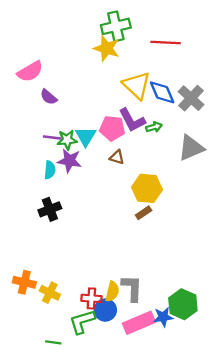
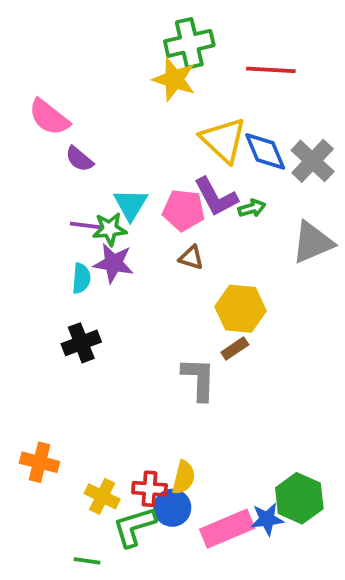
pink semicircle: (30, 71) -> (49, 117), turned 68
cyan triangle: (86, 136) -> (131, 204), moved
gray L-shape: (132, 288) -> (199, 379), moved
yellow cross: (50, 293) -> (102, 496), moved

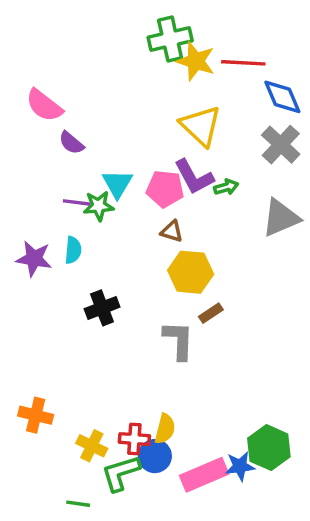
yellow star: (174, 79) -> (196, 61), moved
blue diamond: (265, 151) -> (282, 97), moved
purple star: (113, 263) -> (34, 259), moved
yellow hexagon: (240, 309) -> (191, 272), moved
black cross: (81, 343) -> (102, 308), moved

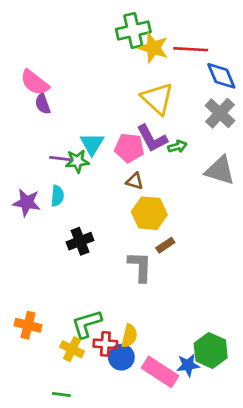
purple semicircle: (71, 143) -> (43, 104), moved, turned 30
gray triangle: (281, 218) -> (220, 171), turned 40
green L-shape: (121, 473) -> (87, 324), moved
pink rectangle: (204, 475) -> (160, 372), turned 56

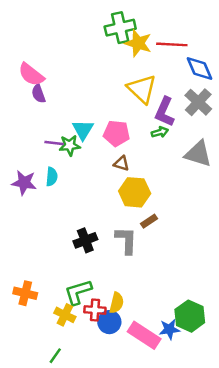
purple L-shape: (152, 139) -> (165, 112), moved, turned 52
black cross: (80, 241) -> (85, 240), moved
green line: (61, 395) -> (55, 356), turned -63

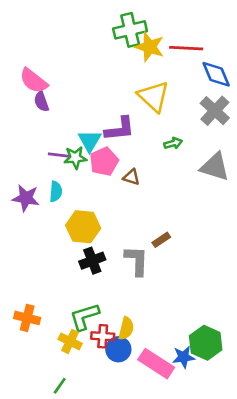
purple L-shape: (165, 112) -> (120, 129), moved, turned -120
pink pentagon: (117, 133) -> (104, 162), moved, turned -30
yellow hexagon: (135, 192) -> (83, 227), moved

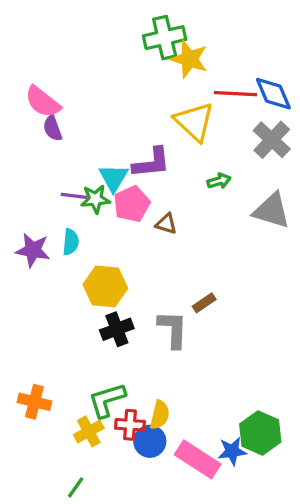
red line: (186, 48) -> (235, 94), moved
yellow cross: (70, 341) -> (89, 431), turned 35

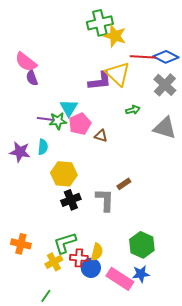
blue diamond: (273, 94) -> (166, 57), turned -40
purple L-shape: (151, 163) -> (100, 81), moved
green hexagon: (260, 433) -> (142, 245), moved

